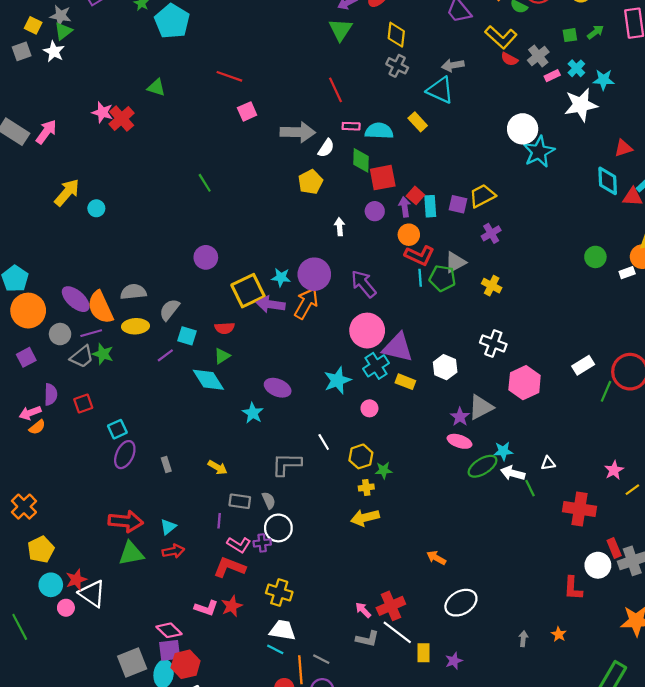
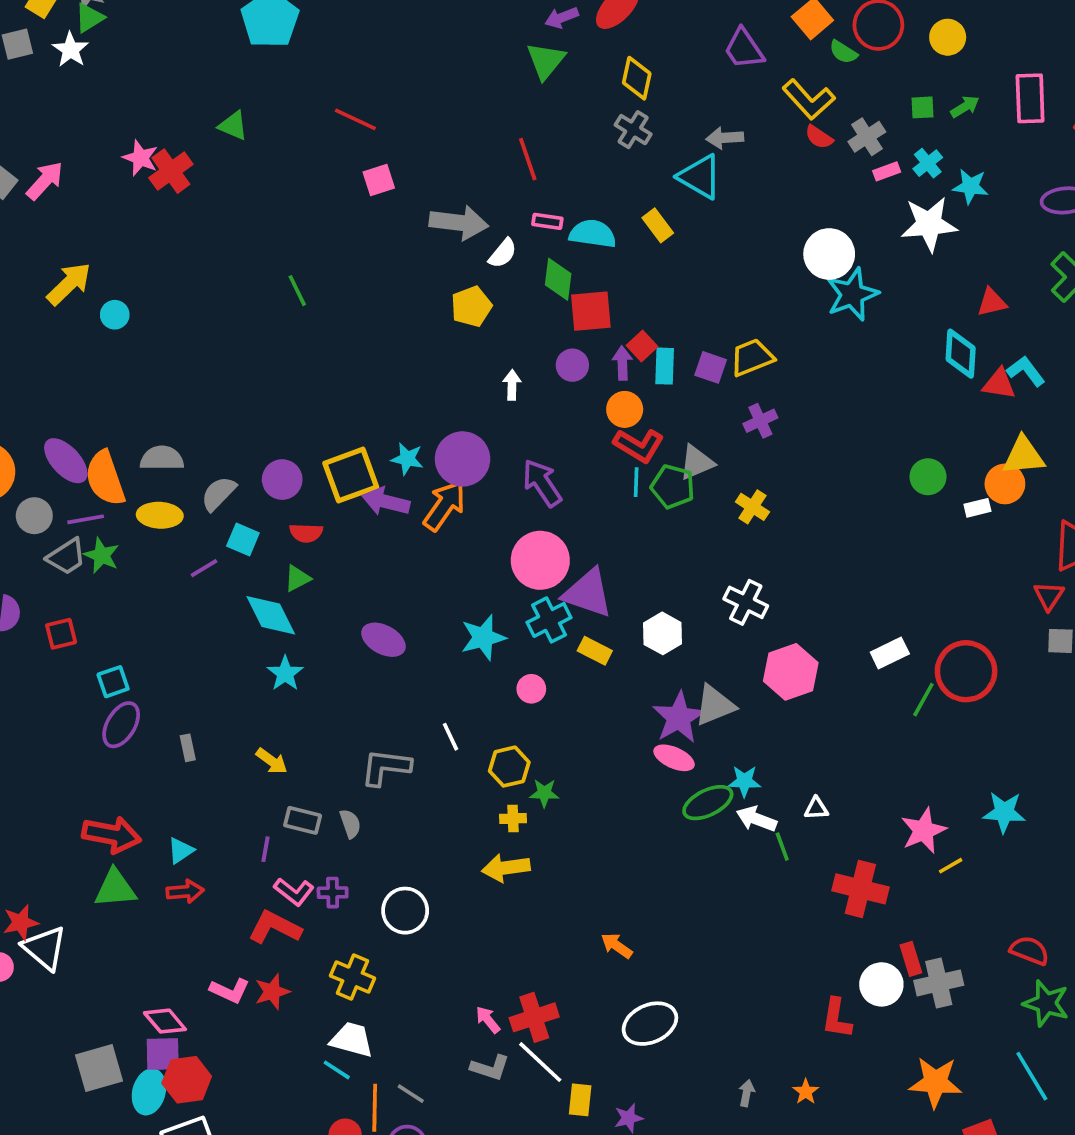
purple circle: (206, 257) -> (282, 480), moved
cyan star: (253, 413) -> (285, 673), moved
purple star: (460, 417) -> (679, 718), size x1.6
pink star: (614, 470) -> (924, 831), size x1.4
white circle: (278, 528) -> (405, 911), moved

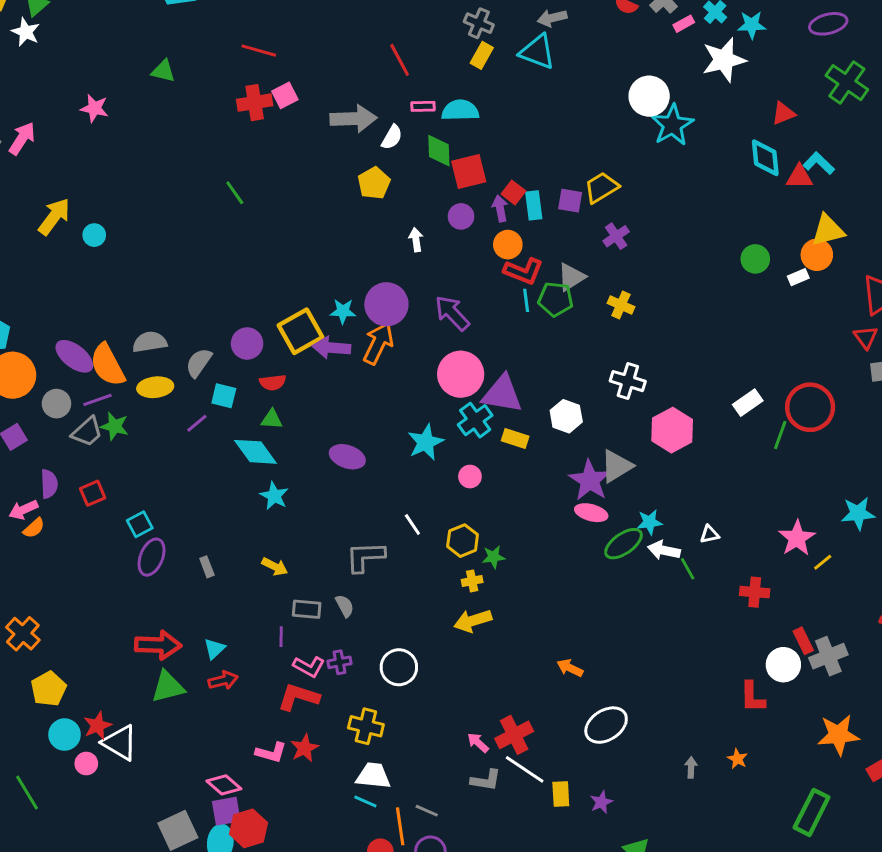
red cross: (171, 171) -> (255, 103), moved, turned 36
yellow rectangle: (658, 225) -> (482, 55), moved, turned 75
green triangle: (297, 578) -> (272, 419), turned 40
red cross: (860, 889) -> (755, 592), size x0.7

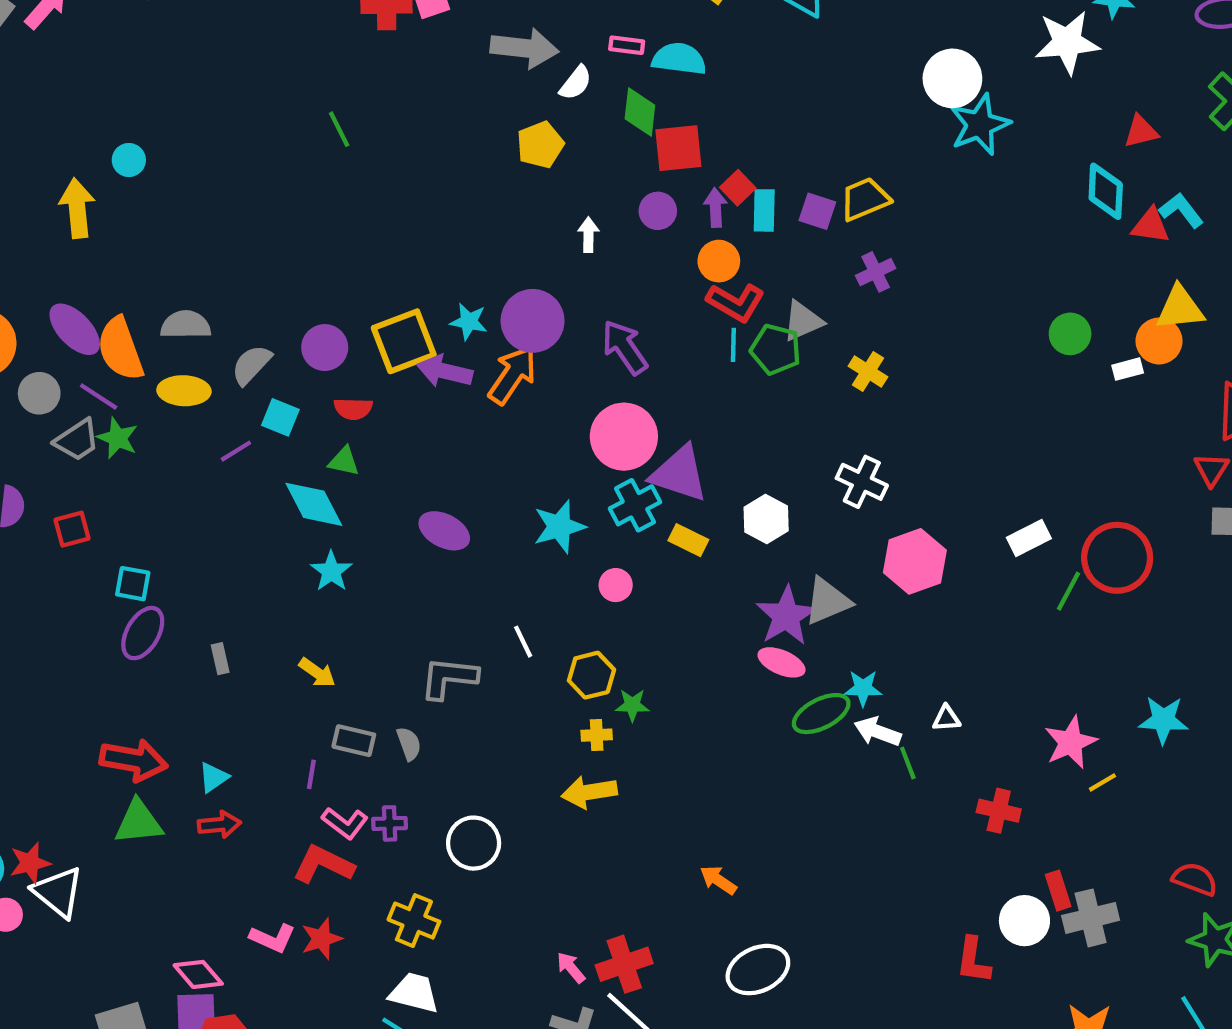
yellow arrow: (54, 217) -> (77, 208), moved, turned -51
purple line: (97, 400) -> (99, 397), turned 44
cyan square: (140, 524) -> (133, 584), turned 30

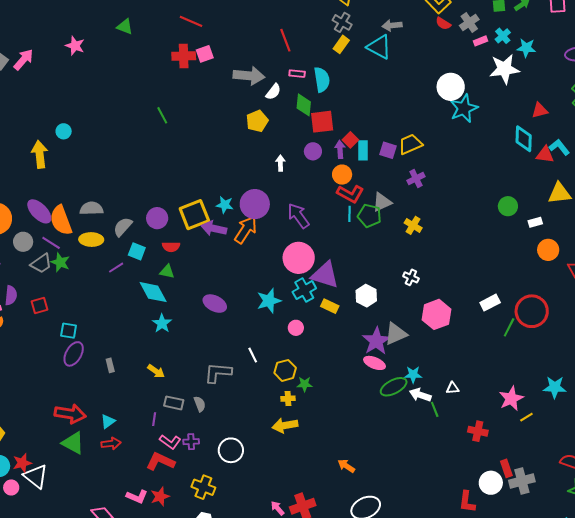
cyan semicircle: (679, 59) -> (322, 80), turned 75
orange circle: (1159, 341) -> (548, 250), moved
white cross: (862, 482) -> (411, 277), size x0.7
green triangle: (139, 822) -> (73, 443), turned 35

